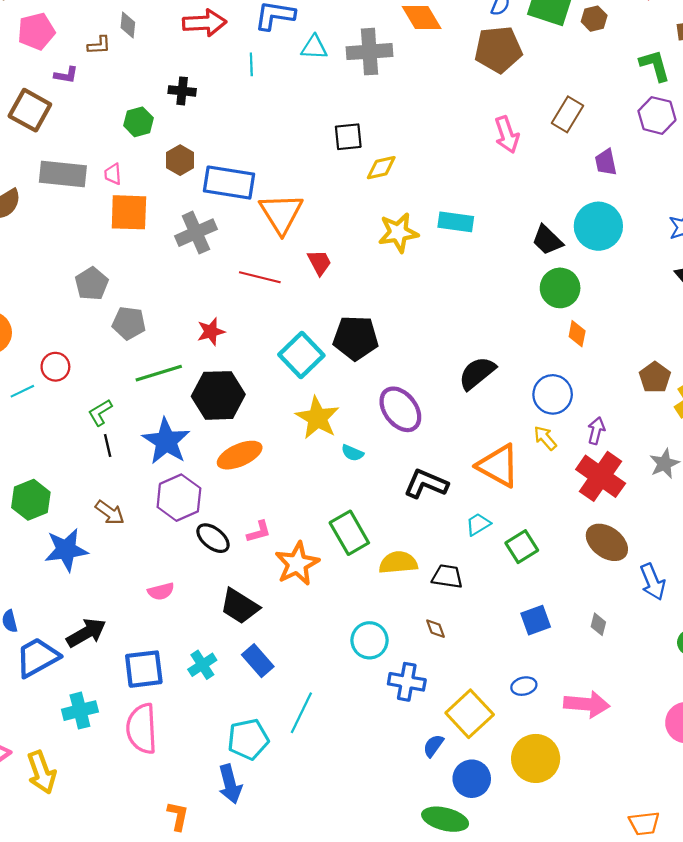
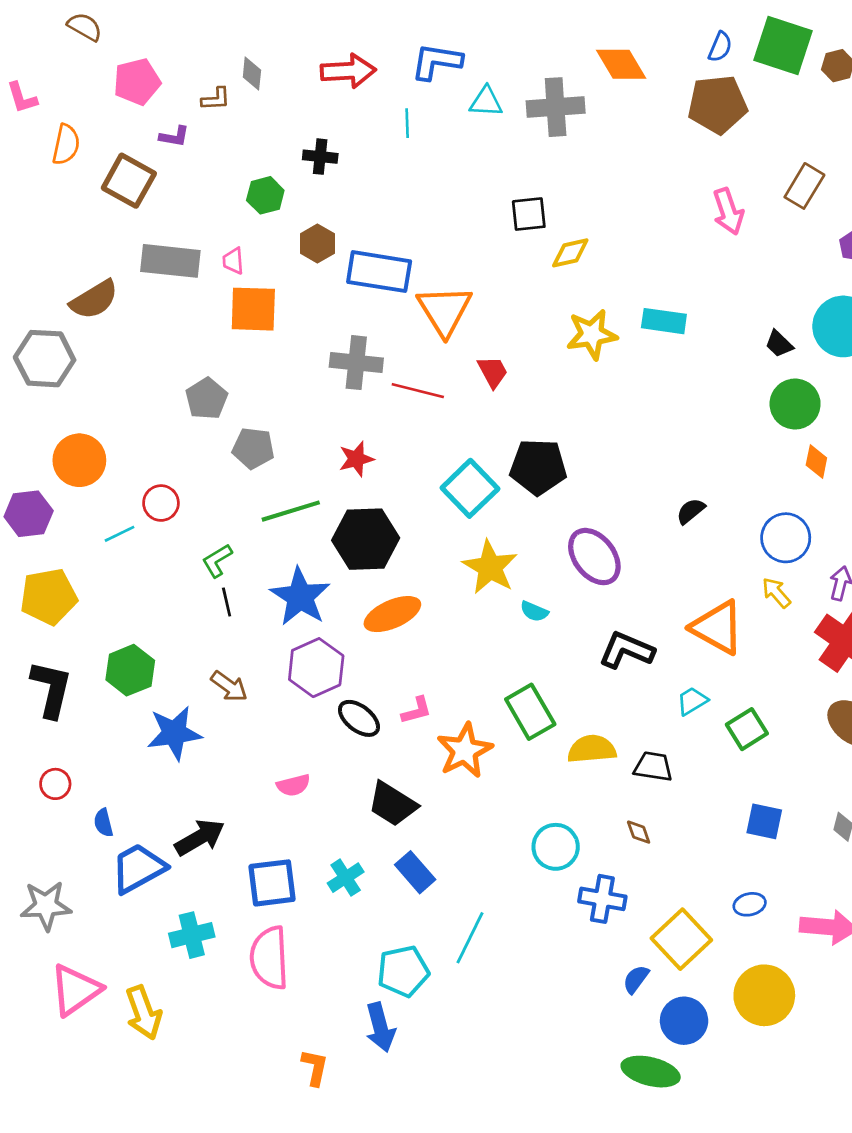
gray cross: (196, 233) -> (356, 363), moved, turned 30
black trapezoid: (547, 240) -> (779, 344), size x0.7
black semicircle: (477, 373) -> (691, 511), size x0.6
blue square: (536, 620) -> (764, 821), turned 32

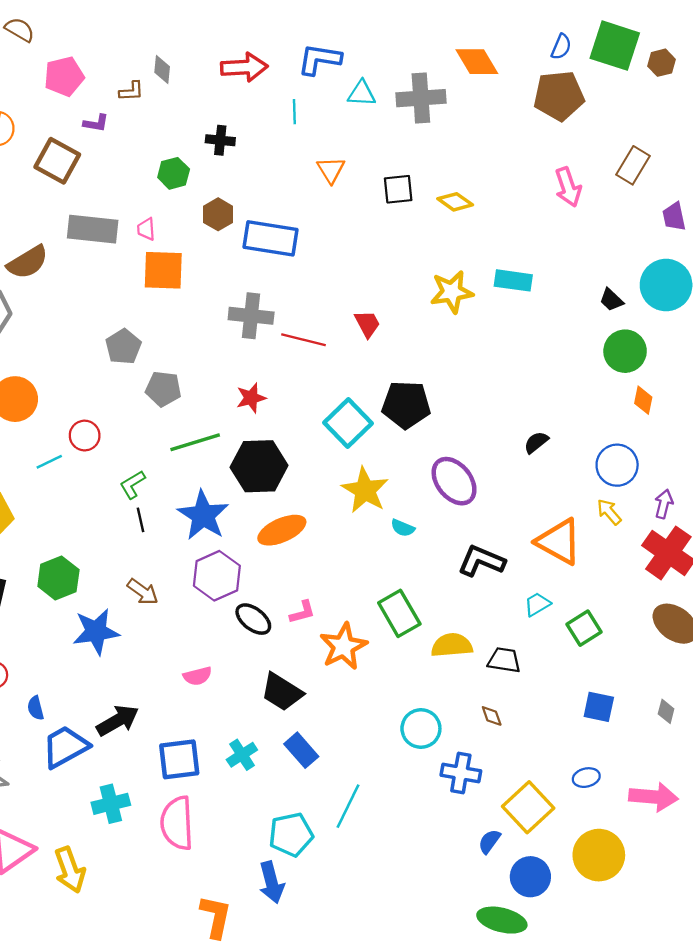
yellow diamond: (570, 253) -> (455, 202), moved, turned 48
orange triangle: (445, 310) -> (331, 170), moved, size x0.6
orange L-shape: (315, 1068) -> (216, 917), size x1.4

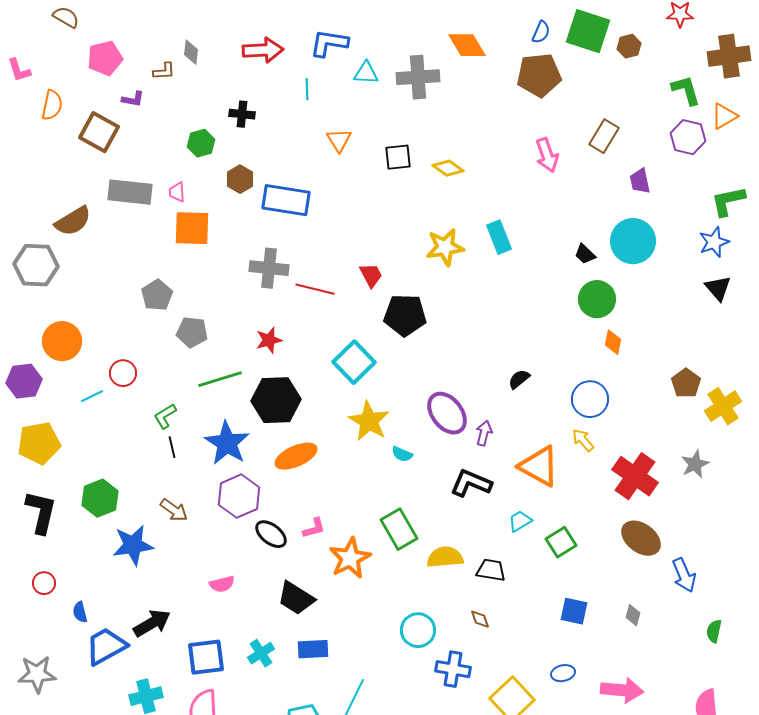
cyan rectangle: (513, 280) -> (499, 237), turned 60
black pentagon: (406, 405) -> (405, 315), moved
purple arrow: (664, 504) -> (484, 433), moved
blue rectangle: (301, 750) -> (313, 649), turned -52

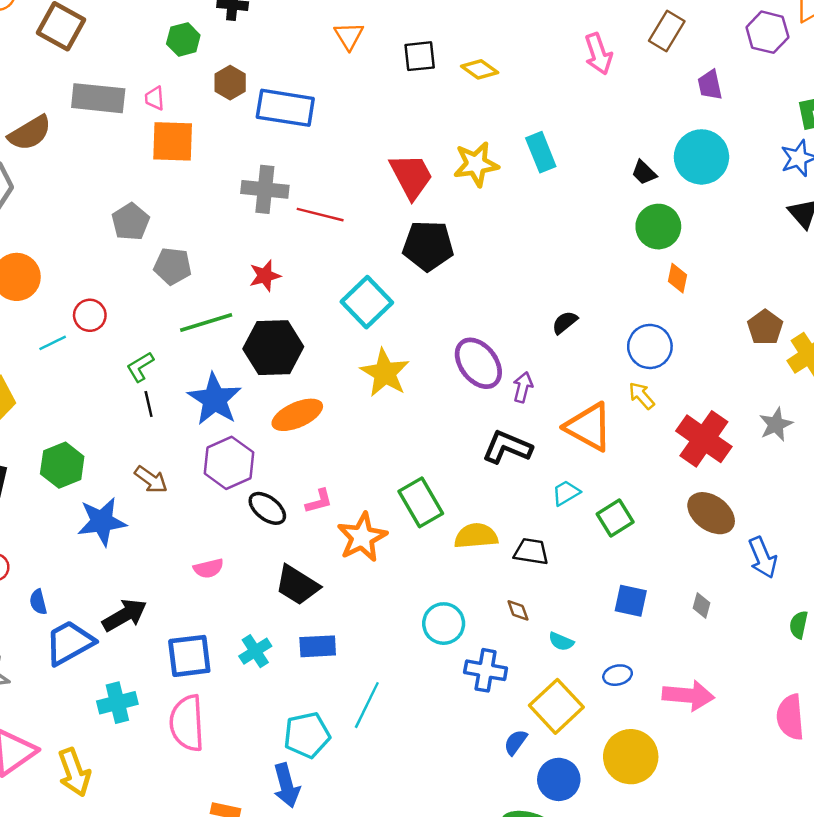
red trapezoid: (371, 275) -> (411, 176), moved, size x1.6
cyan semicircle: (402, 454) -> (561, 642), moved

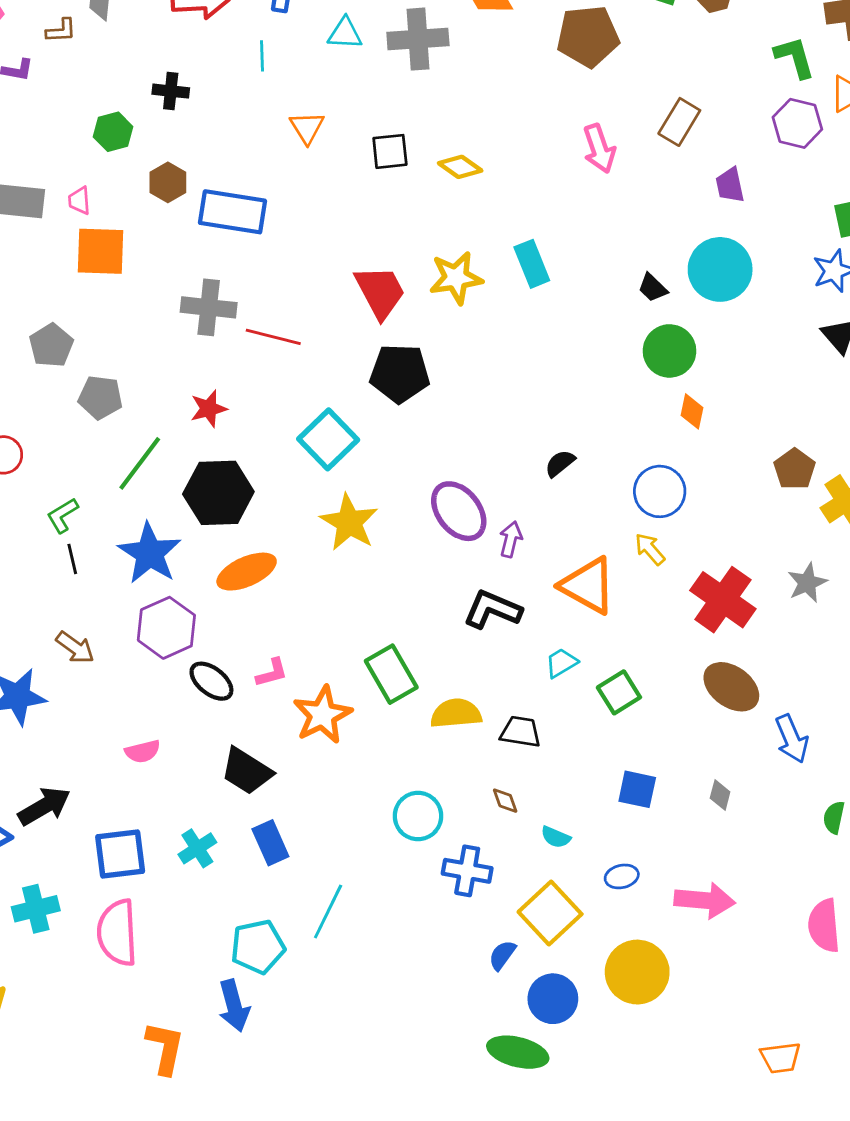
green line: (206, 322) -> (140, 463), turned -36
blue rectangle: (318, 646) -> (270, 843), turned 69

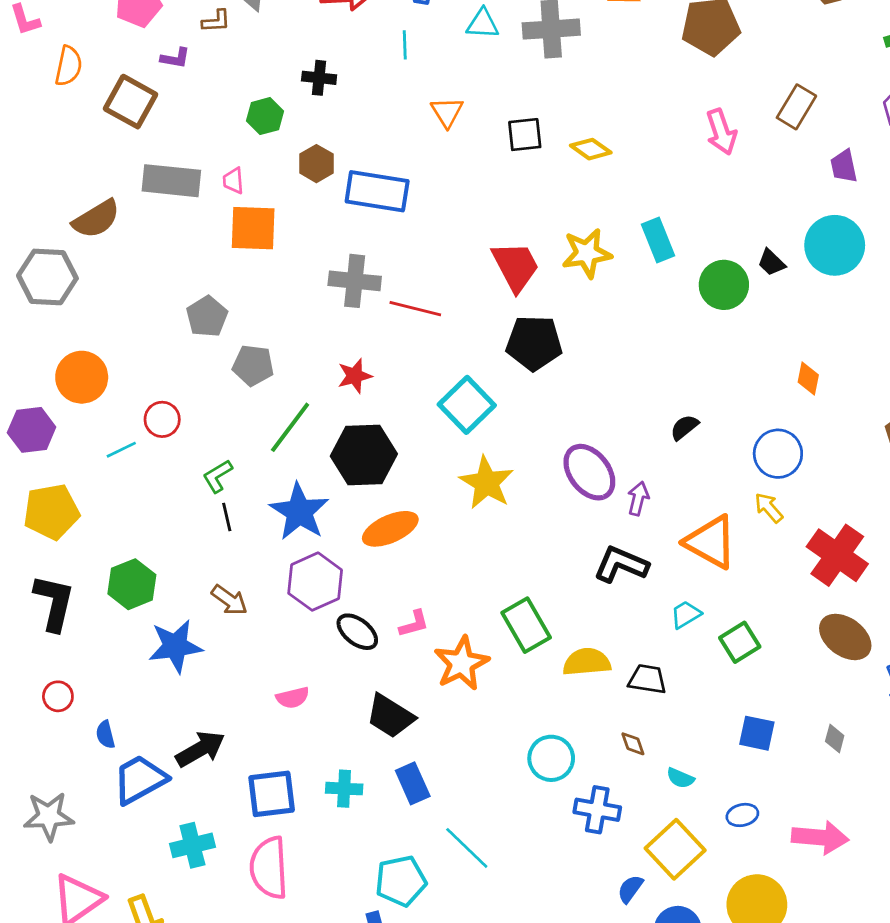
green circle: (670, 351) -> (724, 285), moved
cyan cross: (197, 848) -> (344, 789), turned 36
cyan line: (328, 912) -> (467, 848), turned -72

